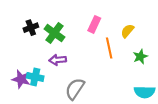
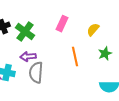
orange line: (109, 48) -> (75, 57), moved
gray semicircle: (75, 89) -> (36, 73), moved, turned -30

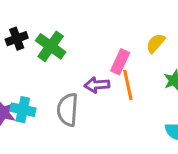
pink rectangle: (62, 24) -> (120, 62), moved
purple arrow: (28, 57) -> (97, 85), moved

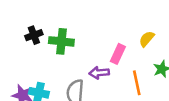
green cross: (51, 46) -> (61, 41), turned -30
orange line: (128, 85) -> (137, 83), moved

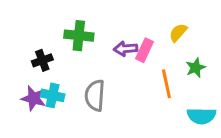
black cross: (34, 35) -> (42, 60), moved
purple arrow: (99, 73) -> (126, 49), moved

